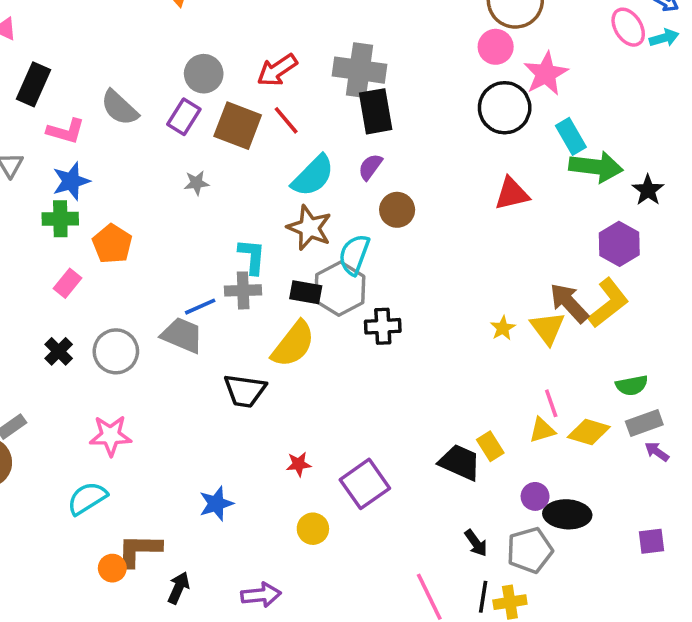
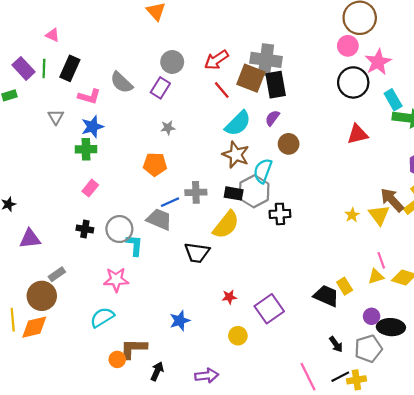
brown square: (238, 126) -> (251, 78), moved
orange pentagon: (112, 244) -> (155, 164), moved, turned -30
cyan L-shape: (252, 256) -> (134, 245), moved
black cross: (59, 351) -> (85, 229), turned -35
black line: (483, 597) -> (340, 377), turned 54

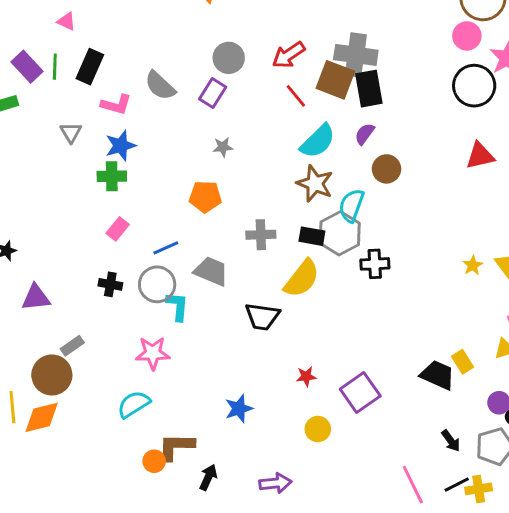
blue line: (170, 202) -> (166, 248), moved

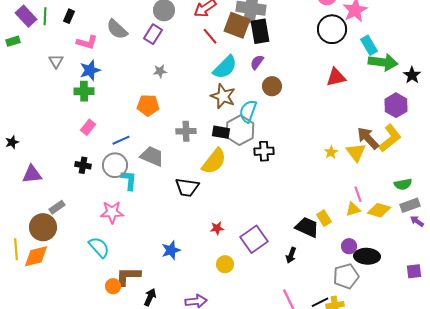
black rectangle: (90, 67) -> (69, 16), size x0.6
cyan semicircle: (134, 404) -> (99, 247), turned 80
black arrow: (451, 441) -> (291, 255), moved, turned 56

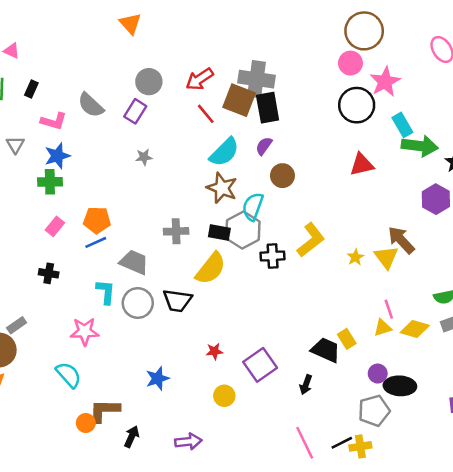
orange pentagon: (148, 105) -> (97, 220), moved
yellow L-shape: (390, 138) -> (311, 240), moved
gray circle: (115, 165) -> (138, 303), moved

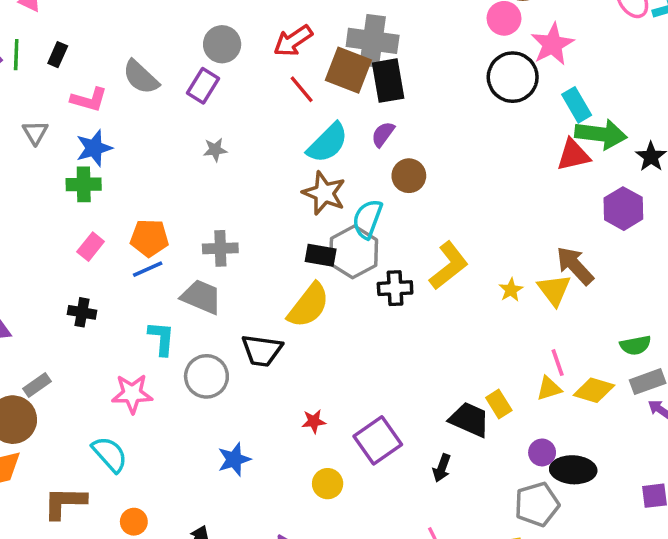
red triangle: (362, 164) -> (573, 155), moved
gray cross: (176, 231) -> (220, 248), moved
gray circle: (138, 303) -> (206, 376), moved
brown L-shape: (104, 411) -> (65, 503), moved

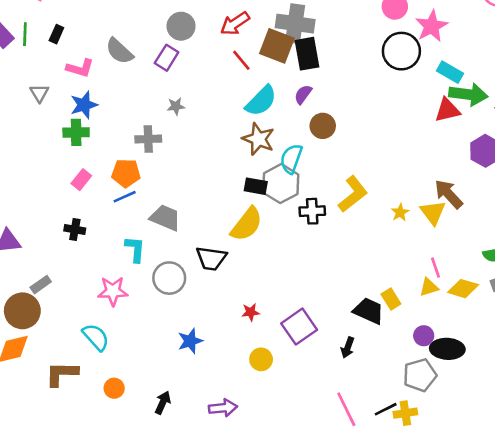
cyan rectangle: (577, 105) -> (450, 72), turned -30
gray cross: (220, 248) -> (148, 139), moved

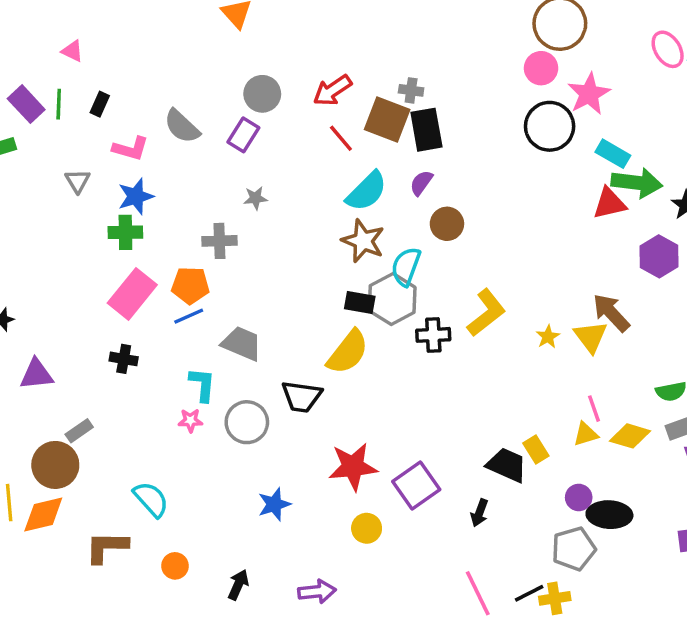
gray cross: (295, 24) -> (411, 90), size x0.5
pink rectangle: (81, 180) -> (132, 294), size x1.8
pink star: (113, 291) -> (190, 421), moved, size x0.6
red star: (251, 312) -> (353, 467), size x2.0

